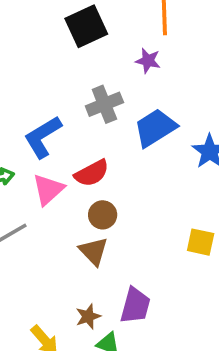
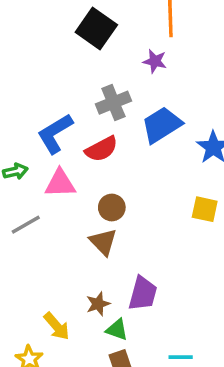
black square: (86, 26) -> (96, 29), turned -30
red semicircle: (92, 173) -> (101, 149), moved
pink triangle: (48, 189) -> (60, 183), turned 40
yellow square: (201, 242) -> (205, 209), moved

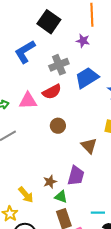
blue L-shape: (55, 133) -> (25, 52), moved
pink triangle: (60, 183) -> (28, 101), moved
brown triangle: (103, 242) -> (89, 146), moved

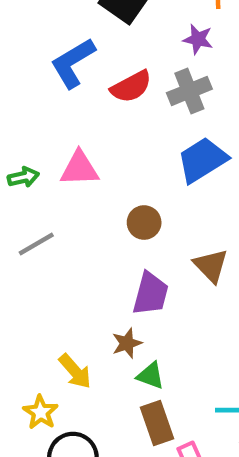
gray cross: (59, 65) -> (189, 91), moved
blue trapezoid: (87, 78) -> (202, 160), moved
red semicircle: (52, 92) -> (131, 87), moved
purple trapezoid: (76, 176) -> (151, 294), moved

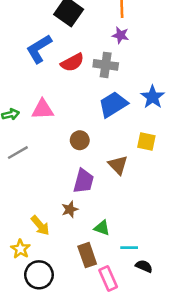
purple star: (198, 39) -> (120, 35), moved
gray cross: (189, 91) -> (106, 65), turned 30
green triangle: (151, 376) -> (102, 228), moved

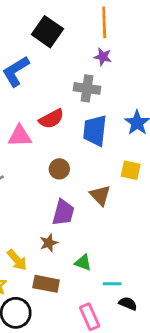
red semicircle: (72, 62) -> (51, 119), moved
blue trapezoid: (113, 104) -> (95, 131), turned -52
brown rectangle: (87, 255) -> (46, 284), moved, turned -60

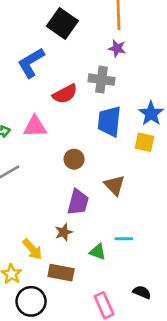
red semicircle: (51, 119) -> (65, 94), moved
yellow square: (131, 170) -> (145, 142), moved
cyan line: (112, 284) -> (124, 239), moved

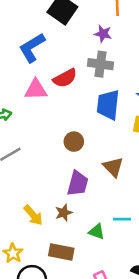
purple star: (117, 48) -> (103, 34), moved
pink triangle: (35, 127) -> (36, 90), moved
yellow arrow: (32, 249) -> (33, 215), moved

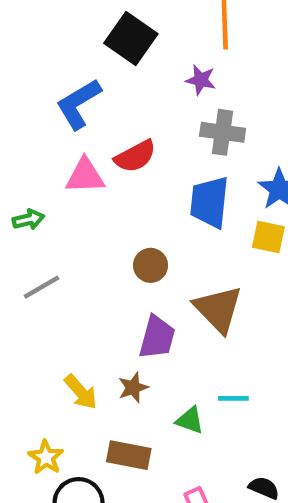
gray cross: (101, 64) -> (223, 132), moved
brown triangle: (113, 167) -> (218, 309), size x1.4

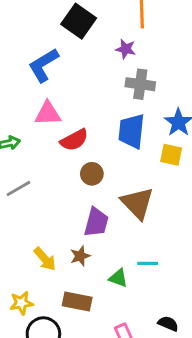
red semicircle: (135, 156) -> (74, 140), moved
yellow star: (46, 457) -> (21, 303), turned 30

